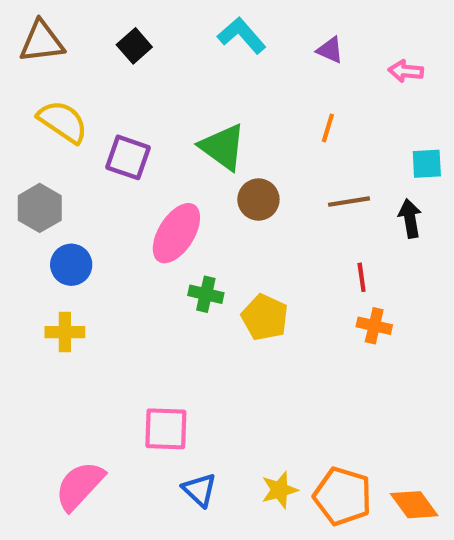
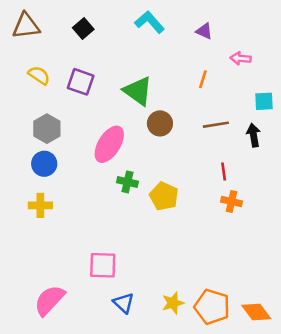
pink arrow: (406, 71) -> (241, 58), moved
yellow semicircle: (63, 122) -> (39, 75), size x0.7
purple square: (128, 157) -> (81, 82), moved
gray hexagon: (40, 208) -> (47, 129), moved

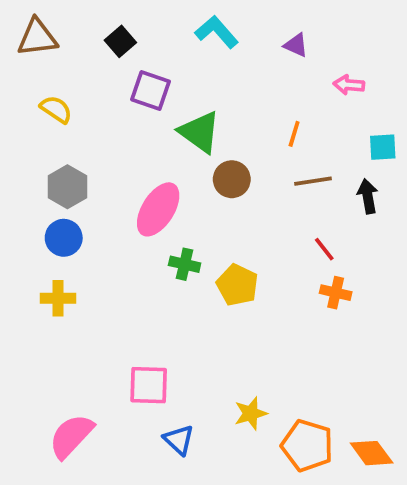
orange line: (203, 79) -> (294, 134), moved
purple square: (81, 82) -> (151, 90), moved
red line: (224, 172) -> (324, 249), turned -30
yellow star: (173, 303) -> (251, 413), moved

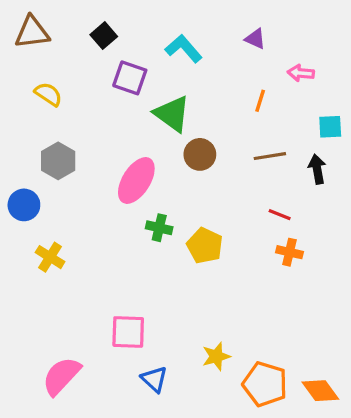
cyan L-shape: (217, 32) -> (184, 49), moved
orange line: (294, 134) -> (260, 101), moved
blue circle: (64, 238) -> (24, 205), moved
red line: (324, 249) -> (280, 215), turned -30
yellow cross: (58, 298) -> (50, 257), turned 32

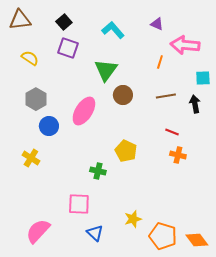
pink arrow: (301, 73) -> (185, 45), size x1.8
purple square: (130, 78) -> (68, 48), moved
green triangle: (172, 114) -> (106, 70), turned 30
blue circle: (24, 205) -> (49, 126), moved
green cross: (159, 228) -> (98, 171), moved

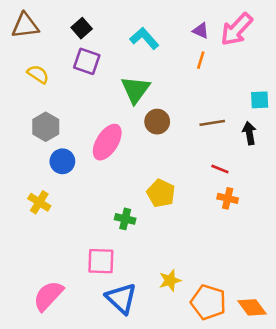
pink arrow: (185, 45) -> (237, 29), moved, turned -52
orange line: (160, 62) -> (201, 60), moved
blue triangle: (95, 233) -> (121, 298), size x1.5

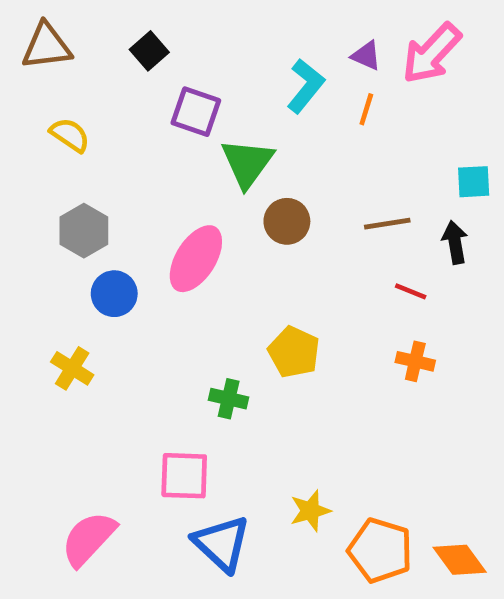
cyan L-shape: (144, 38) -> (306, 86), moved, turned 80
purple square: (87, 61) -> (196, 112), moved
red line: (220, 169) -> (411, 291), moved

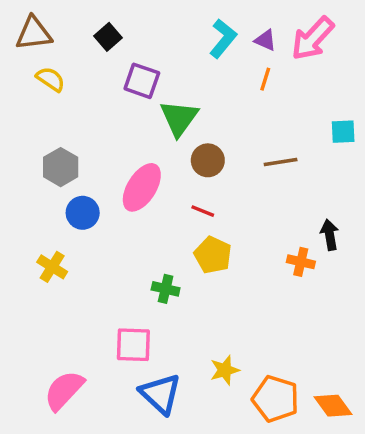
cyan L-shape: (306, 86) -> (223, 39), moved
yellow semicircle: (70, 135) -> (50, 79), moved
black arrow: (455, 242) -> (330, 235), moved
red line: (411, 291) -> (203, 211), moved

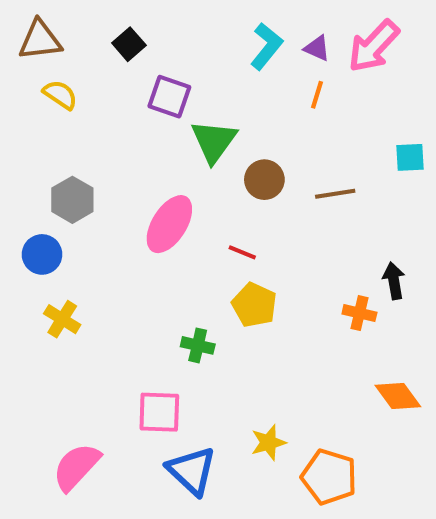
brown circle: (208, 160) -> (264, 180), moved
blue circle: (83, 213) -> (42, 254), moved
orange diamond: (333, 406) -> (398, 396), moved

